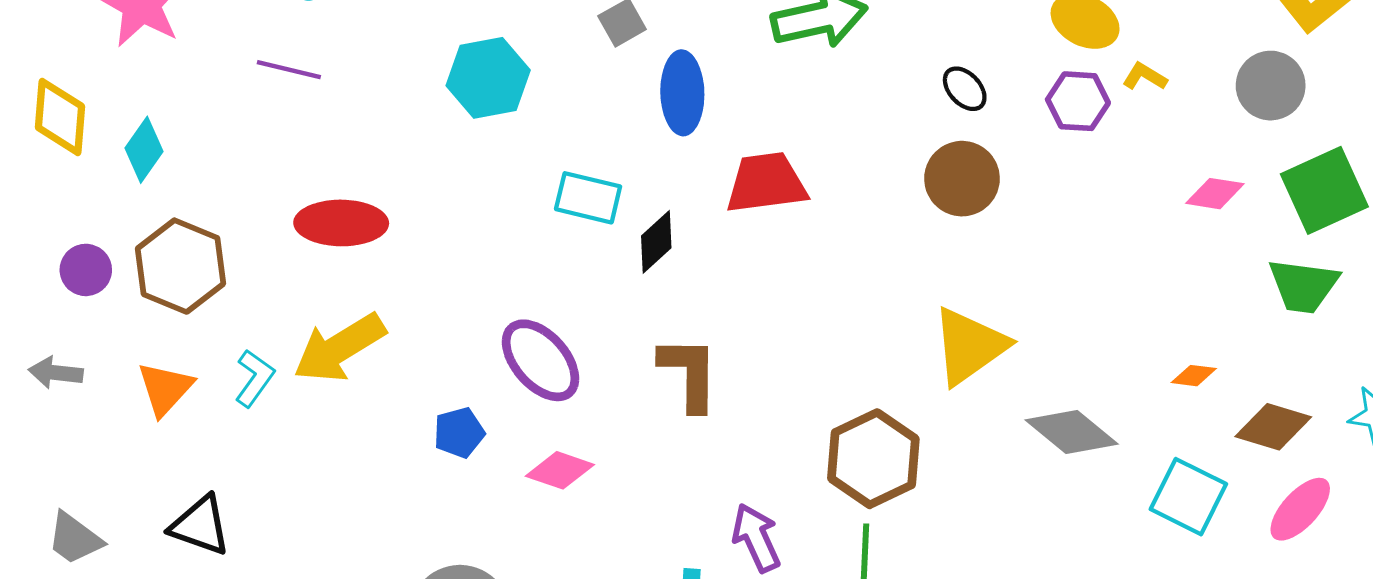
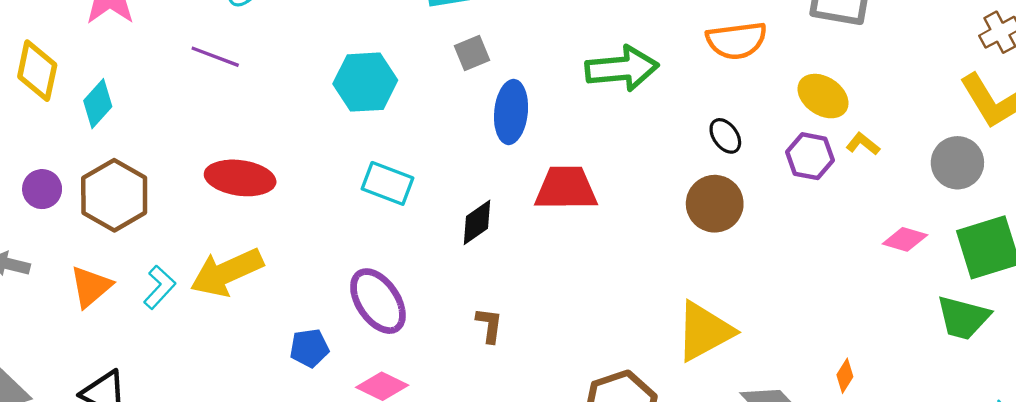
cyan rectangle: (588, 198) -> (387, 183), moved
brown L-shape: (689, 373) -> (489, 325), size x0.6
orange diamond: (1194, 376) -> (845, 376), moved, turned -72

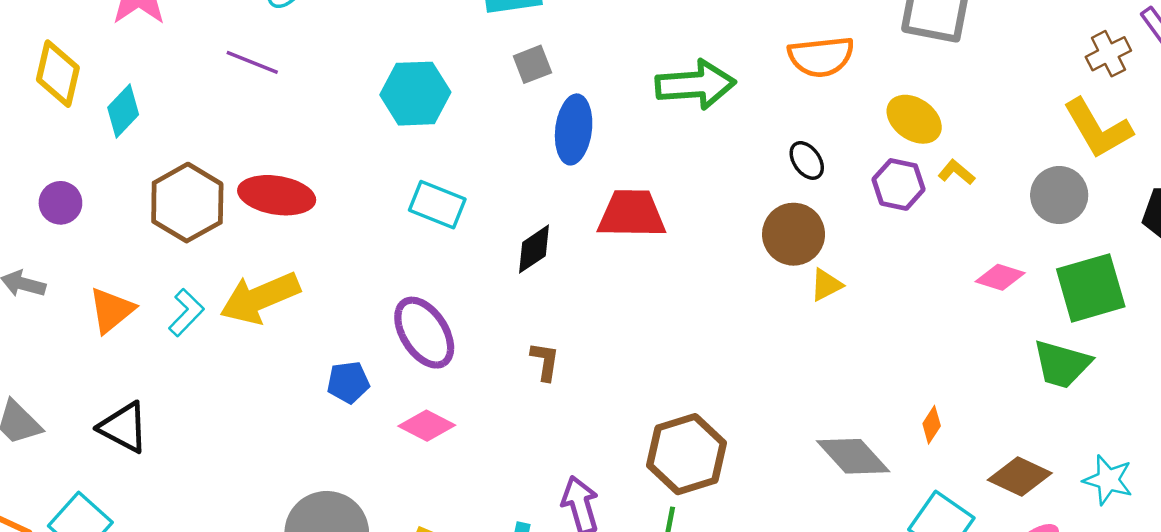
brown hexagon: (114, 195) -> (187, 203), moved
yellow triangle: (704, 331) -> (826, 285), moved, size x0.5

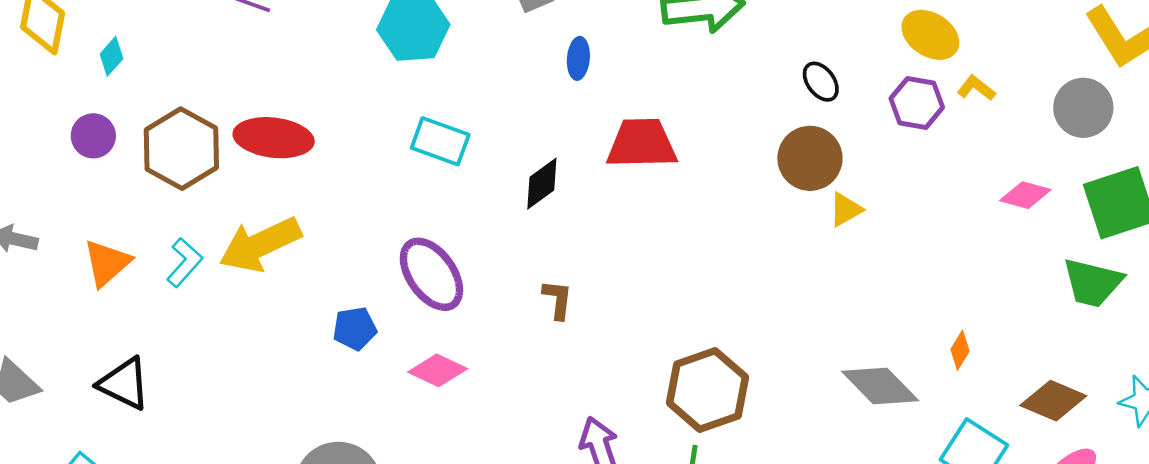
cyan diamond: (123, 111) -> (112, 56), size x0.7
blue ellipse: (574, 129) -> (578, 58), size x0.6
purple circle: (60, 203) -> (93, 136), moved

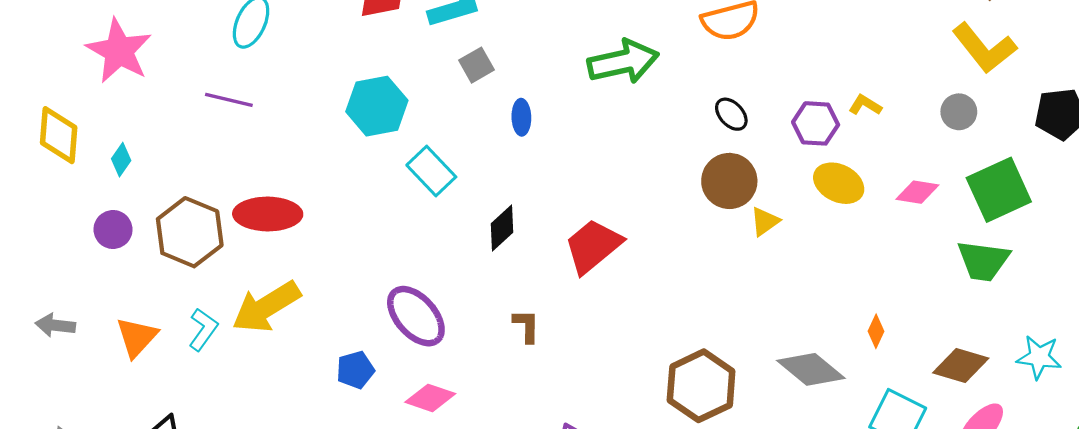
yellow ellipse: (930, 35) -> (839, 183), moved
gray circle: (1083, 108) -> (959, 112), size x0.7
cyan rectangle: (440, 141) -> (431, 171), moved, turned 33
red trapezoid: (642, 144) -> (593, 246), moved, turned -32
brown hexagon: (707, 390) -> (701, 386), moved

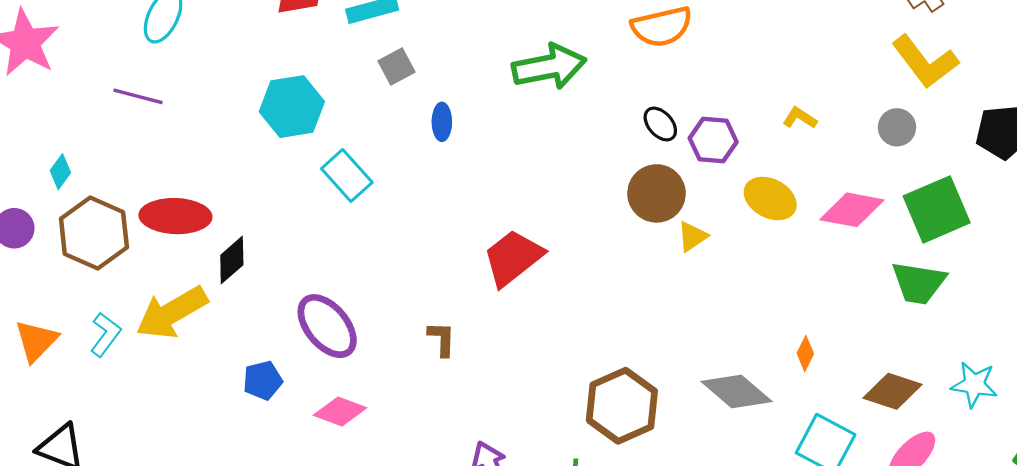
purple hexagon: (816, 123) -> (713, 140), moved
cyan diamond: (121, 160) -> (60, 172), moved
pink diamond: (917, 192) -> (852, 210), size x1.4
black diamond: (502, 228) -> (232, 260), moved

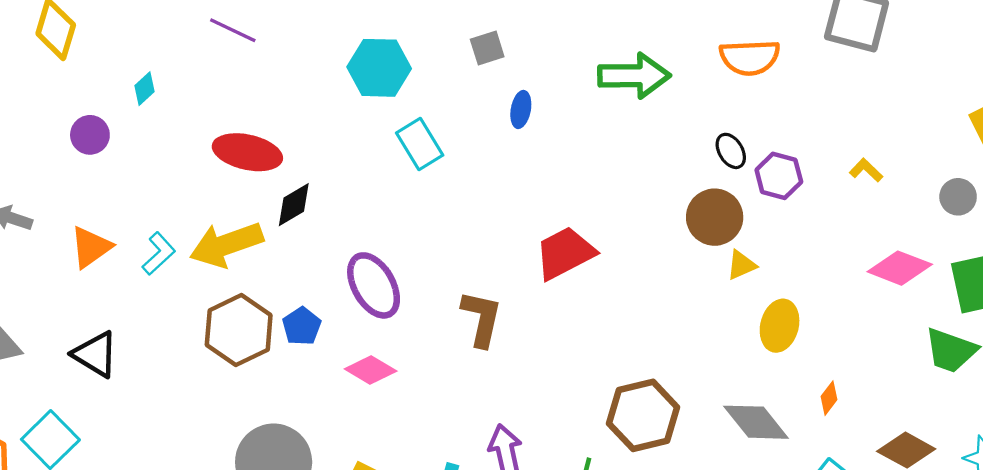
yellow ellipse: (770, 199) -> (780, 326), moved, turned 66
brown hexagon: (94, 233) -> (239, 330), moved
brown L-shape: (442, 339) -> (482, 318), size x1.6
blue pentagon: (263, 380) -> (302, 326), turned -30

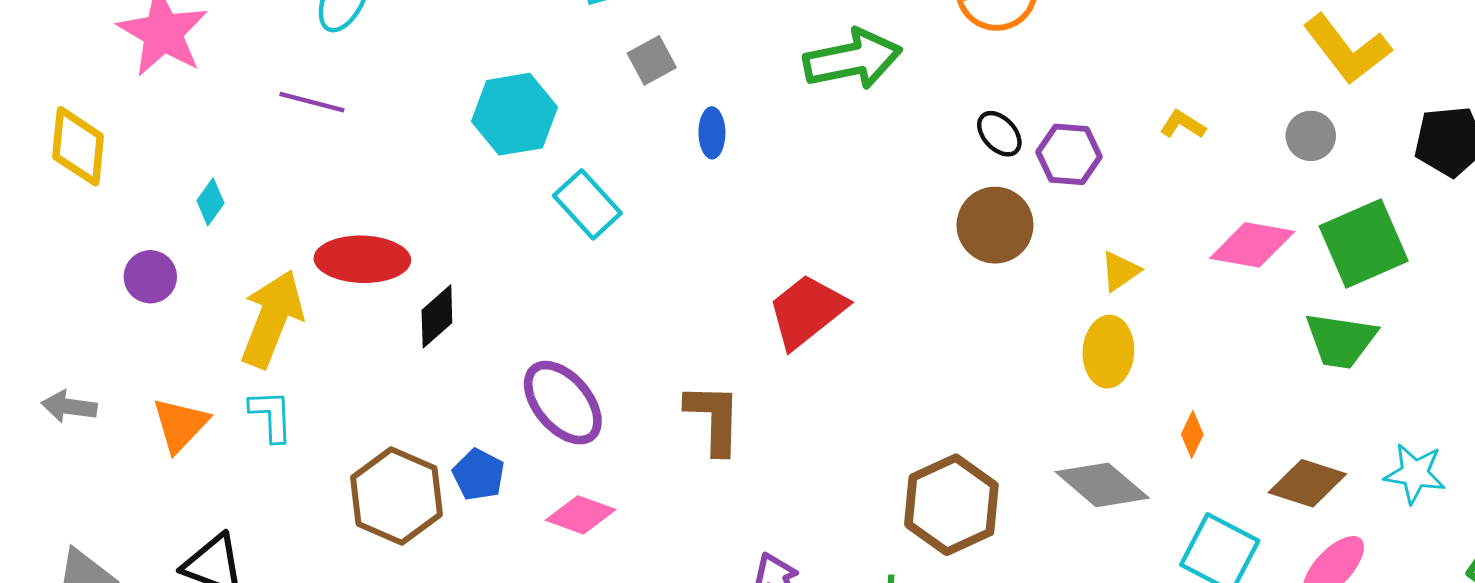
yellow arrow: (226, 244) -> (272, 319), moved, turned 142
cyan L-shape: (159, 254) -> (271, 416), turned -39
yellow triangle: (741, 265) -> (1120, 271), moved

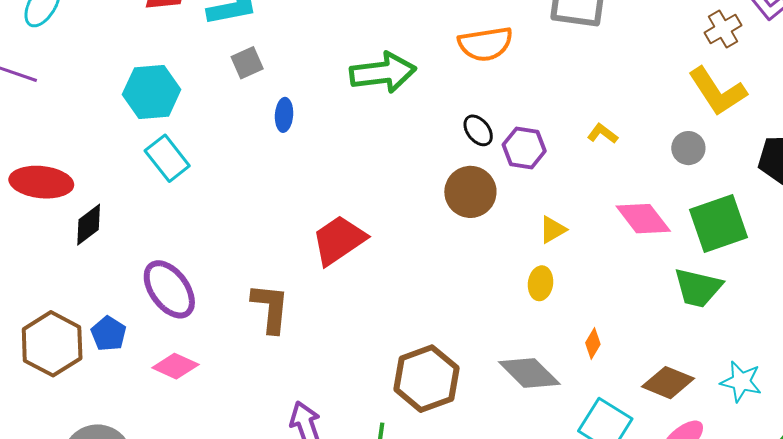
cyan rectangle: (587, 204) -> (167, 158), moved
pink diamond: (1252, 245) -> (643, 219), turned 38
yellow ellipse: (1108, 352) -> (540, 283), size x0.7

